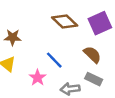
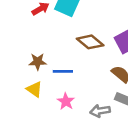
blue line: (54, 60) -> (63, 71), moved, turned -42

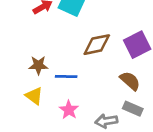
brown diamond: (90, 42) -> (97, 45), turned -52

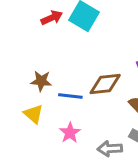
brown diamond: (97, 45) -> (105, 84), moved

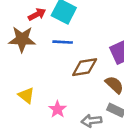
brown star: (41, 81) -> (22, 39), moved, size x1.5
blue line: (70, 96) -> (63, 42), moved

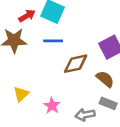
yellow triangle: (26, 95) -> (21, 94), turned 42

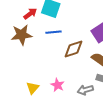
yellow triangle: (21, 94) -> (33, 88), moved

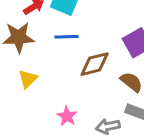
yellow triangle: (33, 88) -> (28, 79), moved

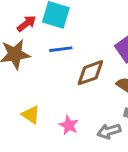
yellow triangle: (28, 79) -> (31, 115), moved, turned -36

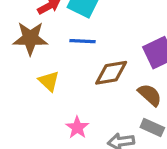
yellow triangle: (31, 115) -> (49, 81), moved

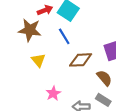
blue line: (82, 41) -> (64, 36), turned 49

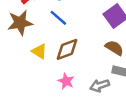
brown diamond: (81, 60) -> (67, 49), moved

